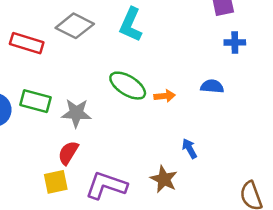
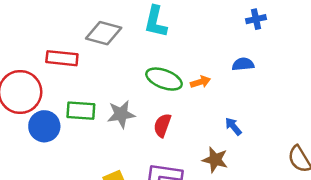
red semicircle: (68, 153) -> (162, 125), moved

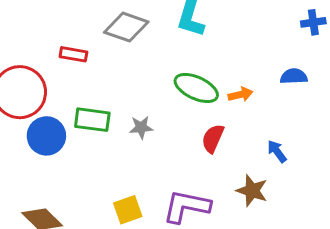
red rectangle: (62, 58) -> (73, 54), size x0.7
gray star: (121, 114) -> (141, 127), size x0.7
red semicircle: (162, 125) -> (213, 138), moved

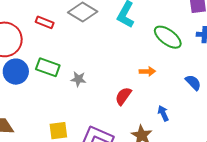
blue semicircle: (294, 76) -> (193, 82), moved, turned 36
green ellipse: (196, 88) -> (168, 37), moved

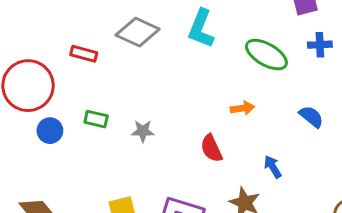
green rectangle: (48, 67) -> (96, 119), size x0.7
blue circle: (16, 72) -> (50, 131), size x0.7
red semicircle: (123, 96) -> (211, 148), turned -54

